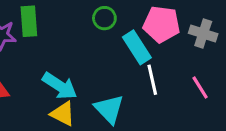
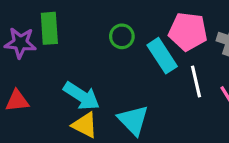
green circle: (104, 18) -> (122, 36), moved
white line: (152, 80) -> (196, 81), moved

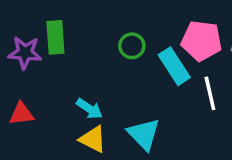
cyan arrow: (82, 96) -> (89, 109), size x0.7

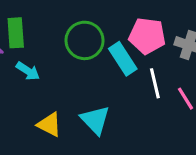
green circle: (132, 46) -> (85, 40), size x1.6
cyan arrow: (89, 109) -> (28, 71), moved

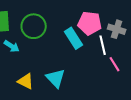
green circle: (85, 40) -> (34, 26), moved
white line: (155, 83) -> (103, 45), moved

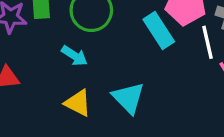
cyan arrow: (12, 46) -> (74, 56), moved

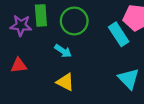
cyan triangle: (128, 98) -> (129, 79), moved

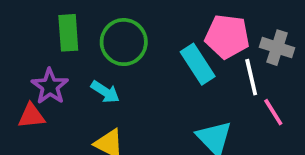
purple star: (21, 25) -> (50, 86), moved, turned 30

